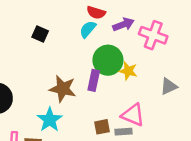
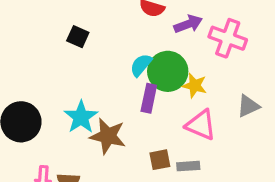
cyan semicircle: (88, 29) -> (141, 65), moved
brown star: (63, 89) -> (108, 136), moved
pink triangle: (133, 115) -> (201, 125), moved
cyan star: (50, 120) -> (81, 117), moved

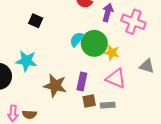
purple arrow: (188, 24) -> (108, 12), turned -54
purple rectangle: (149, 98) -> (82, 81), moved
gray triangle: (248, 106) -> (147, 66), turned 42
cyan star: (81, 117) -> (26, 61), moved, turned -30

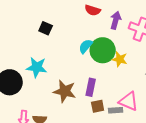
pink triangle: (116, 78) -> (129, 101), moved

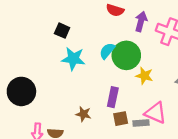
yellow star: (120, 59) -> (144, 76), moved
cyan star: (37, 67) -> (73, 59), moved
brown star: (65, 91) -> (83, 114), moved, size x0.6

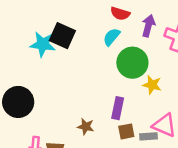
black square: (62, 31) -> (62, 36), size x1.5
cyan semicircle: (107, 51) -> (112, 37), moved
cyan star: (73, 59) -> (43, 44), moved

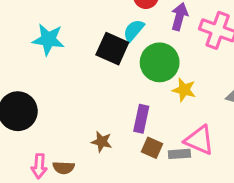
black square: (62, 36) -> (112, 49), moved
brown square: (126, 131) -> (152, 148), turned 35

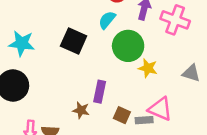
cyan star: (48, 40) -> (22, 43), moved
black square: (112, 49) -> (74, 41), moved
purple rectangle: (141, 119) -> (100, 92), moved

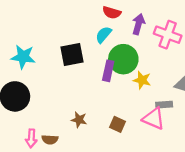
black square: (74, 41) -> (72, 54), turned -35
purple rectangle: (100, 92) -> (108, 71), moved
gray rectangle: (144, 120) -> (164, 105), moved

